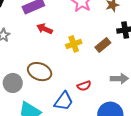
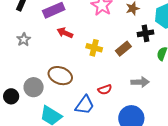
yellow cross: (74, 44) -> (94, 48), turned 35

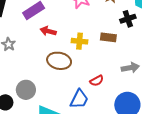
brown rectangle: (123, 49) -> (108, 37), turned 56
brown ellipse: (60, 76) -> (59, 61), moved

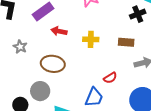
brown rectangle: (108, 37) -> (126, 42), moved
brown ellipse: (59, 61) -> (53, 64), moved

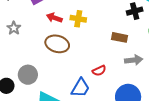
yellow cross: (91, 39) -> (78, 19), moved
brown ellipse: (53, 64) -> (57, 44), moved

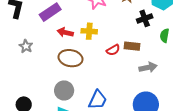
red semicircle: (99, 71) -> (113, 50), moved
gray circle: (28, 75) -> (64, 90), moved

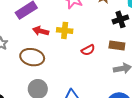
brown rectangle: (132, 46) -> (117, 45), moved
brown ellipse: (71, 58) -> (32, 57), moved

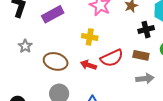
red arrow: (41, 31) -> (88, 65), moved
red semicircle: (88, 50) -> (112, 58), size x1.6

